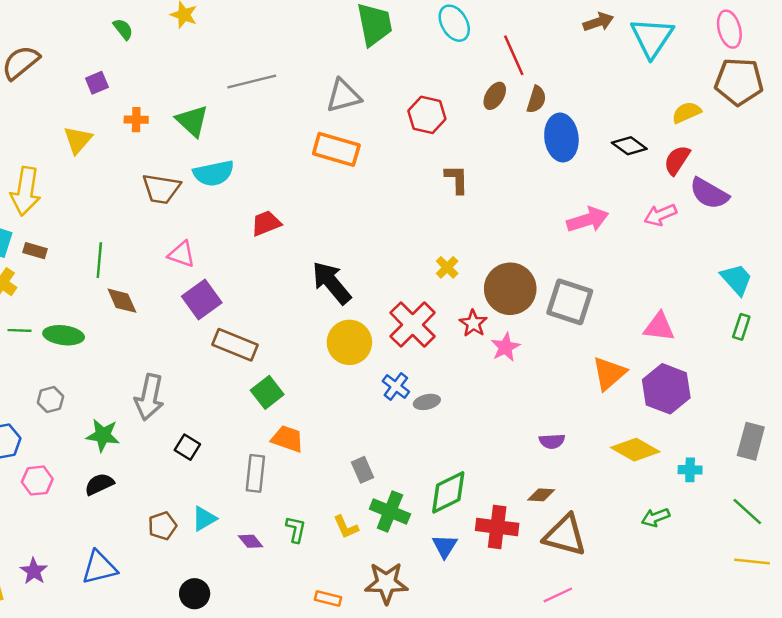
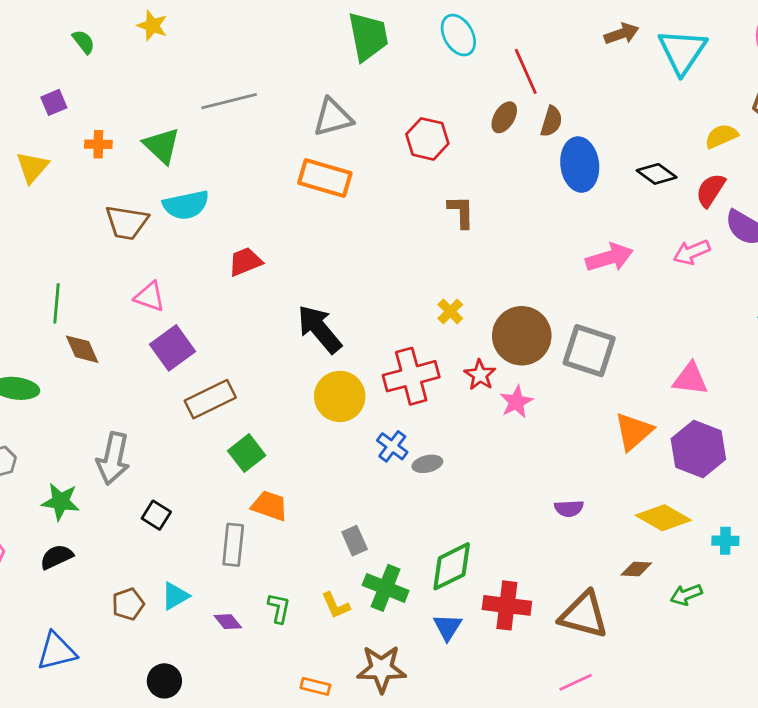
red cross: (413, 325) -> (411, 376), turned 30
brown rectangle: (235, 345) -> (210, 399), turned -48
brown diamond: (541, 495) -> (636, 569), moved

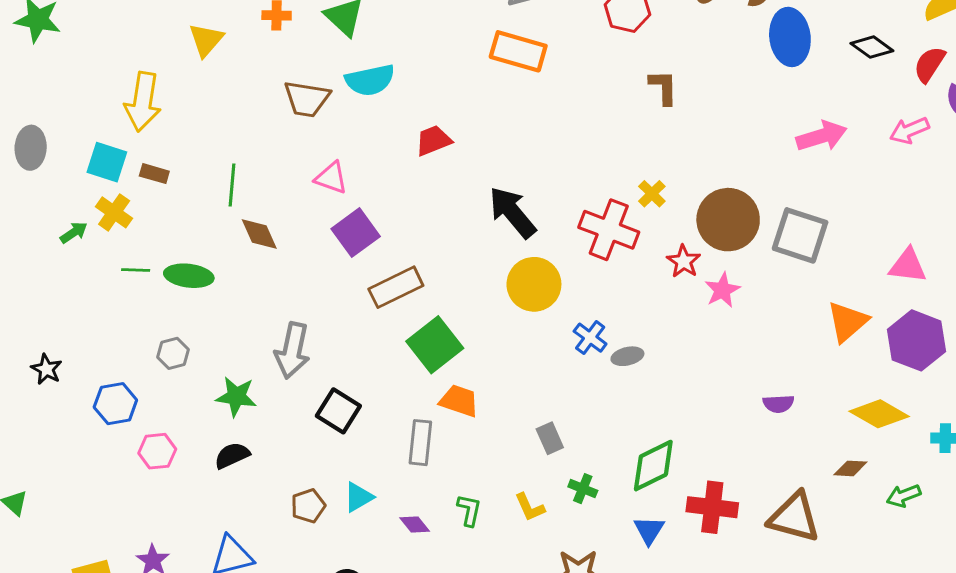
red cross: (411, 376) -> (609, 230), moved, turned 36
green square: (247, 453) -> (435, 345), size x1.4
black square: (156, 515) -> (338, 411), size x1.4
green cross: (386, 588) -> (583, 489), size x0.6

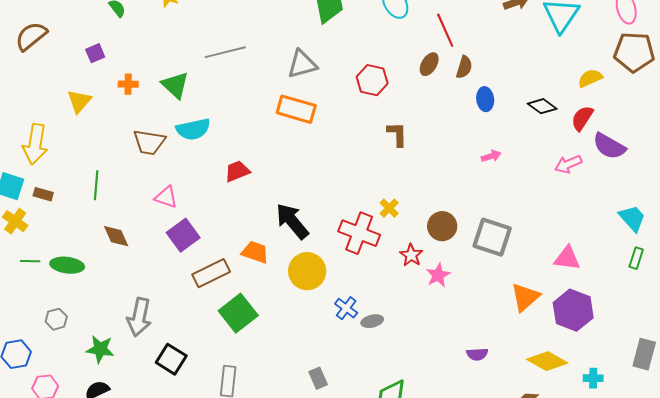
blue ellipse: (790, 37) -> (485, 99), size x0.6
pink arrow: (822, 136) -> (491, 156), moved, size x0.6
green line: (232, 185) -> (96, 185), moved
brown circle: (728, 220) -> (442, 226), size x0.7
orange trapezoid: (459, 401) -> (255, 252), moved

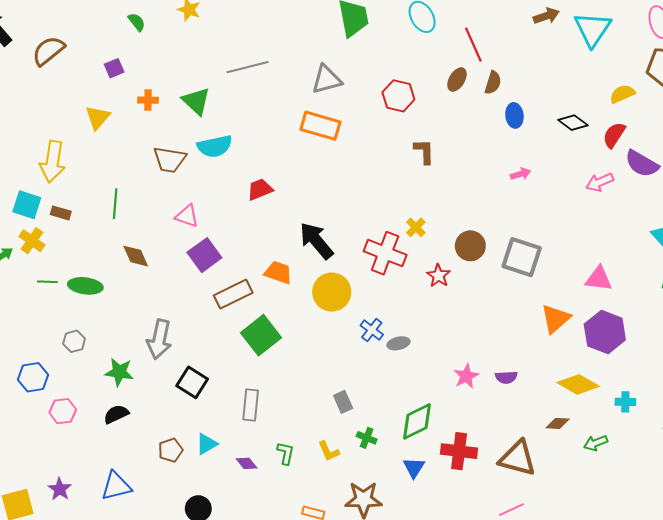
pink star: (438, 275) -> (466, 376), moved

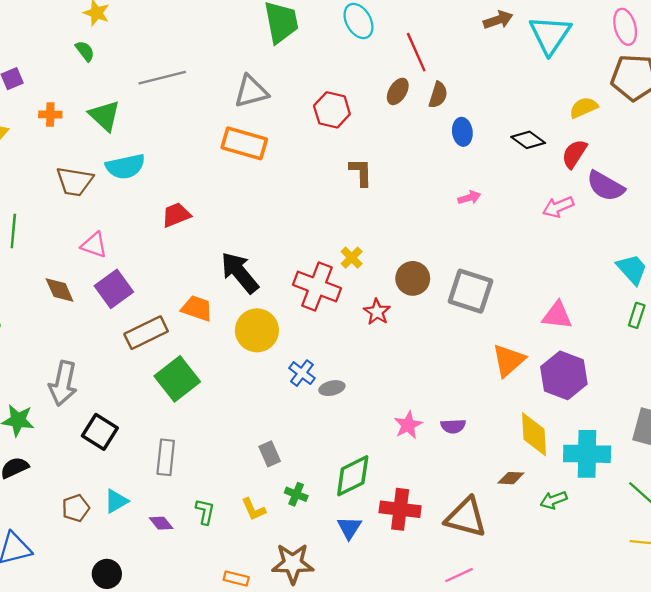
green semicircle: (137, 22) -> (85, 51), moved
brown diamond: (136, 256) -> (60, 290), moved
yellow diamond: (578, 384) -> (534, 434), turned 57
cyan cross: (625, 402) -> (587, 454), size x2.0

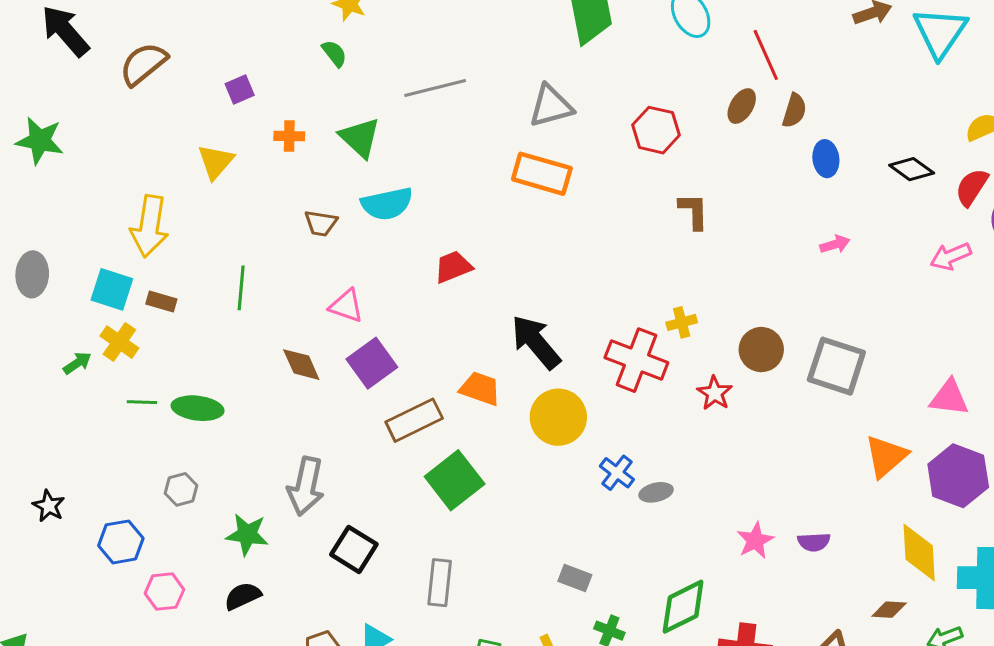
brown trapezoid: (75, 181) -> (321, 223), size x0.7
yellow cross: (352, 258) -> (682, 322), turned 30
gray rectangle: (270, 454) -> (575, 578), turned -45

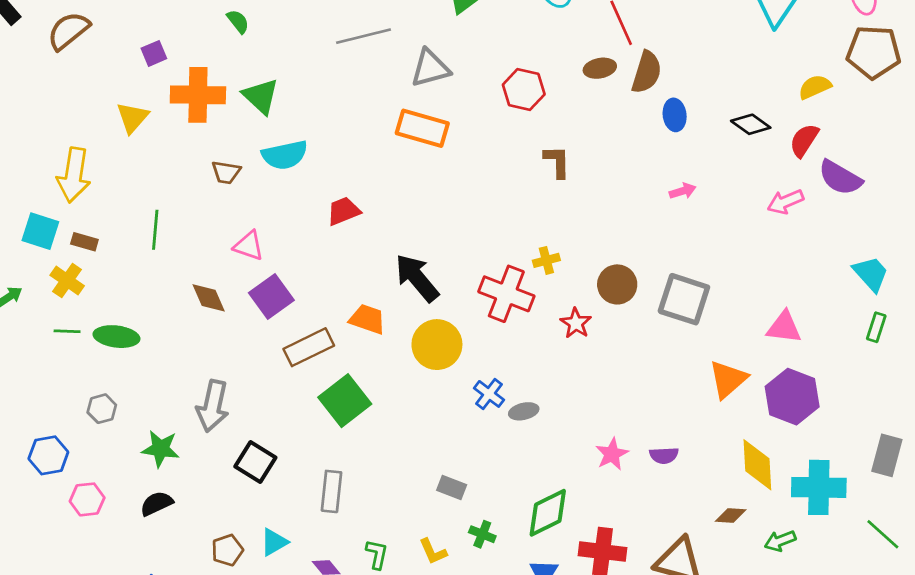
gray line: (435, 88) -> (364, 36), moved
brown ellipse: (742, 106) -> (600, 68), turned 48
brown semicircle: (794, 111) -> (647, 72), size x1.4
orange cross: (289, 136) -> (198, 95), size x2.0
yellow cross: (119, 342) -> (67, 280), moved

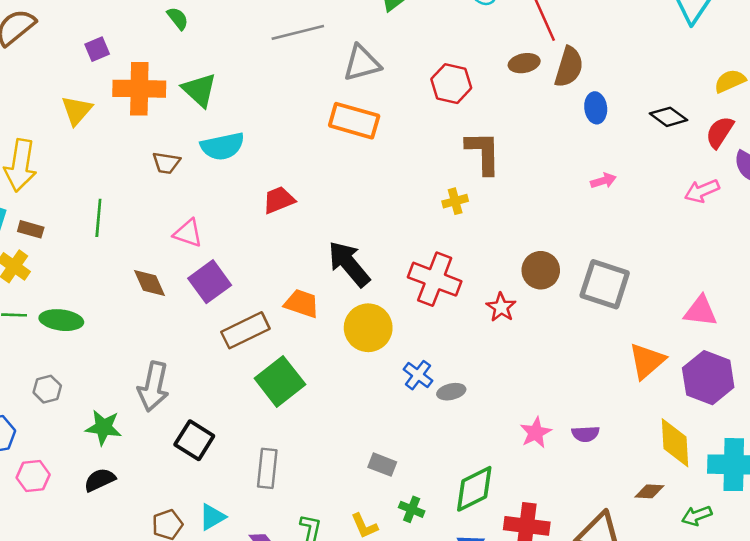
brown L-shape: (557, 162) -> (483, 153), size x1.4
yellow cross: (546, 260) -> (455, 201), moved

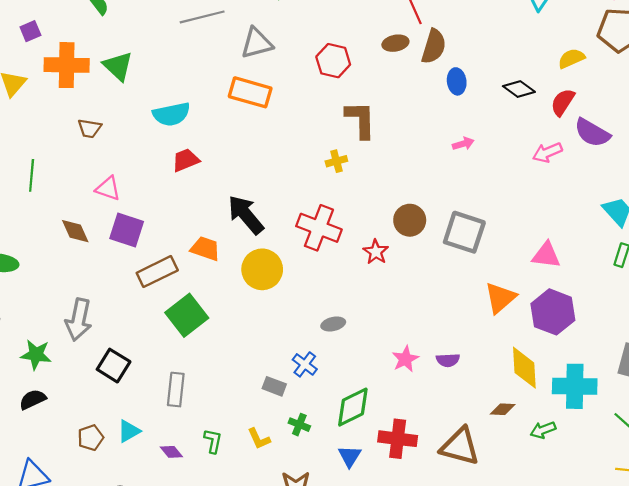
cyan semicircle: (222, 146) -> (171, 114), moved
purple square: (210, 282) -> (127, 230), turned -36
blue cross: (418, 375) -> (305, 364), moved

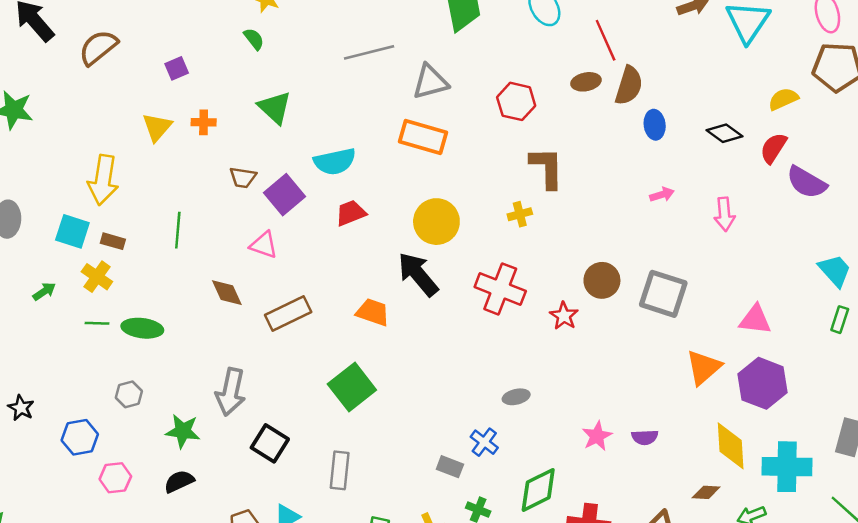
orange cross: (67, 65) -> (204, 122), moved, size x0.5
pink arrow: (547, 152) -> (724, 214), moved, turned -72
purple square: (127, 230) -> (284, 195), moved, turned 32
yellow circle: (262, 269) -> (436, 222), moved
brown rectangle: (157, 272) -> (288, 313), moved

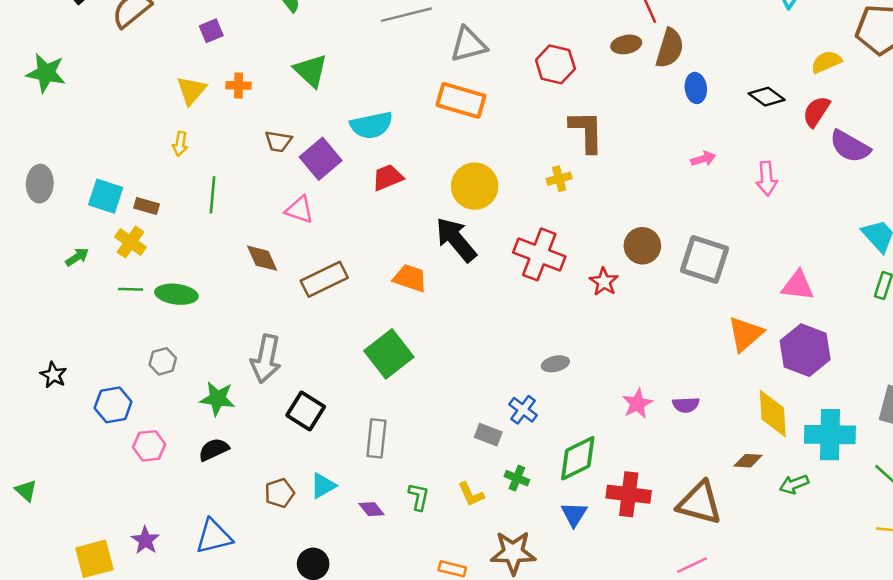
yellow arrow: (103, 180) -> (180, 144), moved, size x0.5

